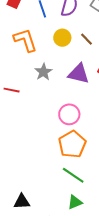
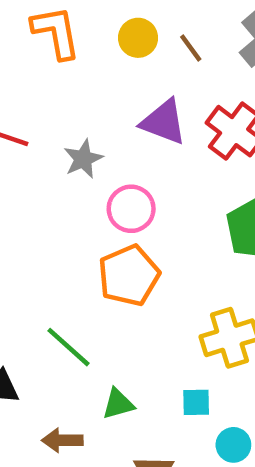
gray star: (43, 72) -> (83, 159), moved
green line: (73, 175) -> (68, 347), moved

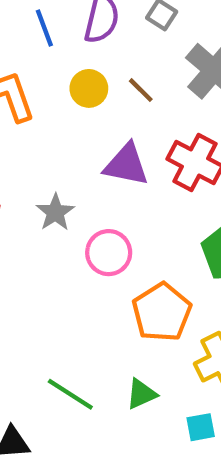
orange pentagon: (129, 275) -> (162, 312), moved
green triangle: (118, 404) -> (141, 394), moved

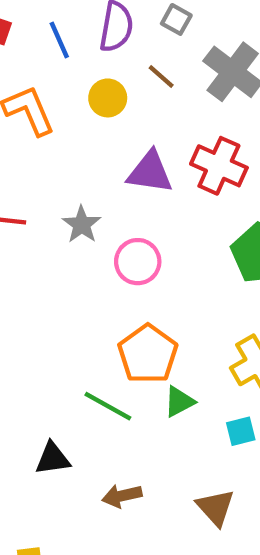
brown line: (141, 90) -> (161, 76), moved
orange pentagon: (162, 312) -> (148, 354), moved

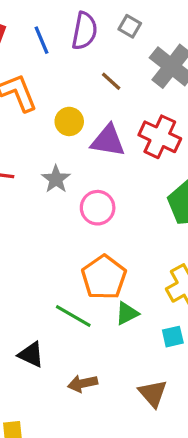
brown line: (161, 76) -> (111, 81), moved
yellow circle: (108, 98) -> (69, 121), moved
black triangle: (53, 459) -> (31, 355), turned 32

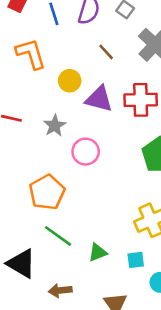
red cross: (160, 137) -> (141, 100), turned -32
orange pentagon: (104, 277) -> (47, 192), moved
green triangle: (127, 313) -> (98, 252), moved
black triangle: (31, 355) -> (21, 263), size x1.4

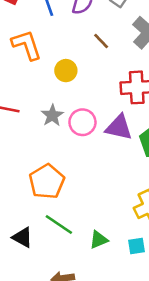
purple triangle: (99, 99) -> (119, 127), moved
pink circle: (86, 152) -> (82, 122), moved
black triangle: (21, 263) -> (22, 237), moved, size x0.7

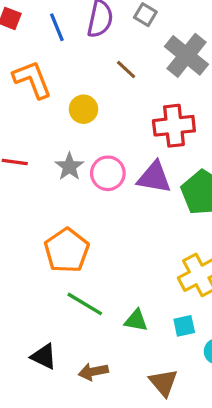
black triangle: (22, 237) -> (44, 356), moved
green triangle: (99, 240) -> (136, 320), turned 36

